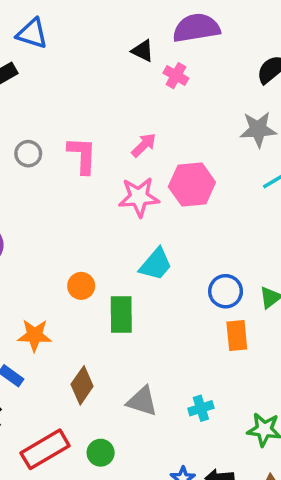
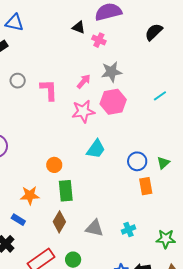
gray star: (258, 129) -> (111, 72), moved
gray circle: (28, 154) -> (18, 81), moved
green rectangle: (121, 314) -> (66, 191), moved

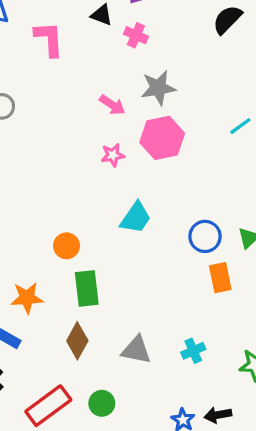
pink arrow: (84, 81) -> (112, 105), turned 84
pink L-shape: (49, 90) -> (49, 39), moved
pink star: (83, 111) -> (113, 155), size x0.6

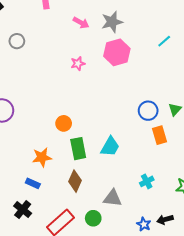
pink arrow: (112, 105) -> (81, 23), moved
pink star: (113, 155) -> (78, 64), moved
cyan trapezoid: (136, 218) -> (110, 147), moved
gray triangle: (136, 350) -> (112, 198), moved

